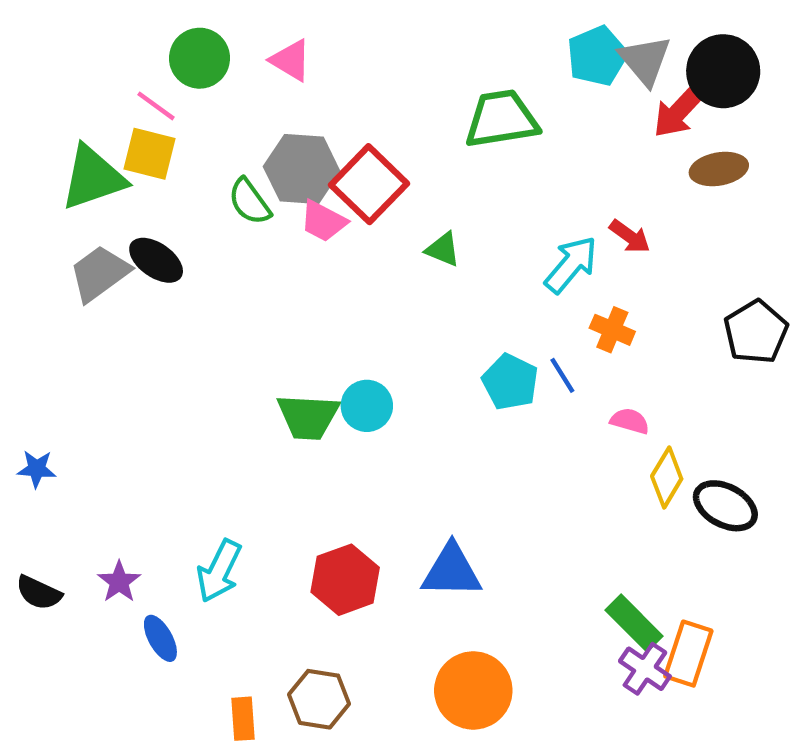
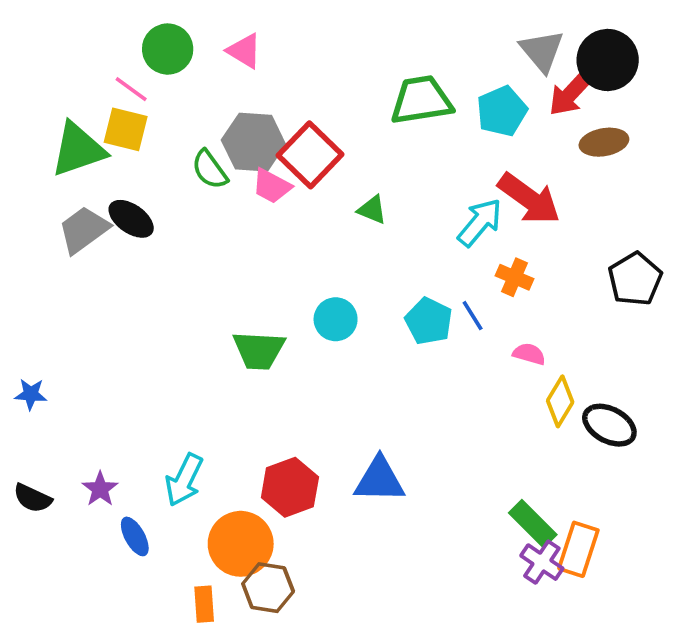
cyan pentagon: (597, 56) -> (502, 111), moved
red arrow: (630, 236) -> (529, 199), size x1.8
cyan circle: (367, 406) -> (336, 319), moved
orange circle: (473, 690) -> (241, 544), moved

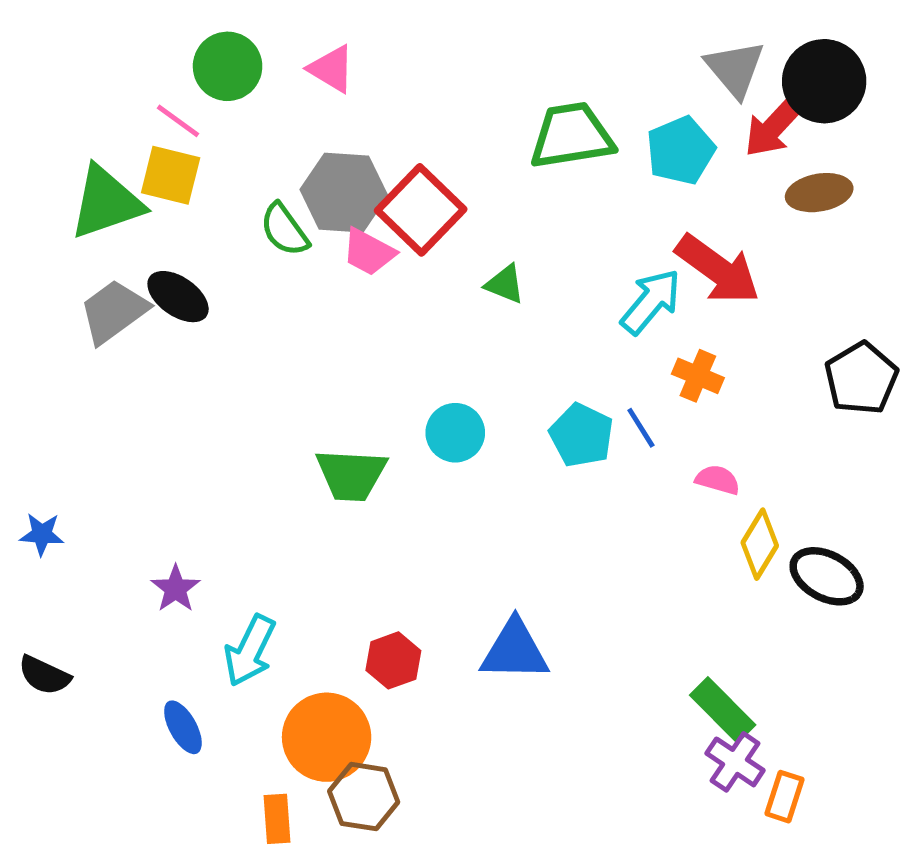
red hexagon: (290, 487) -> (393, 660), size x0.7
purple star: (100, 489) -> (176, 589), moved
orange rectangle: (578, 549) -> (784, 797), moved, size x0.7

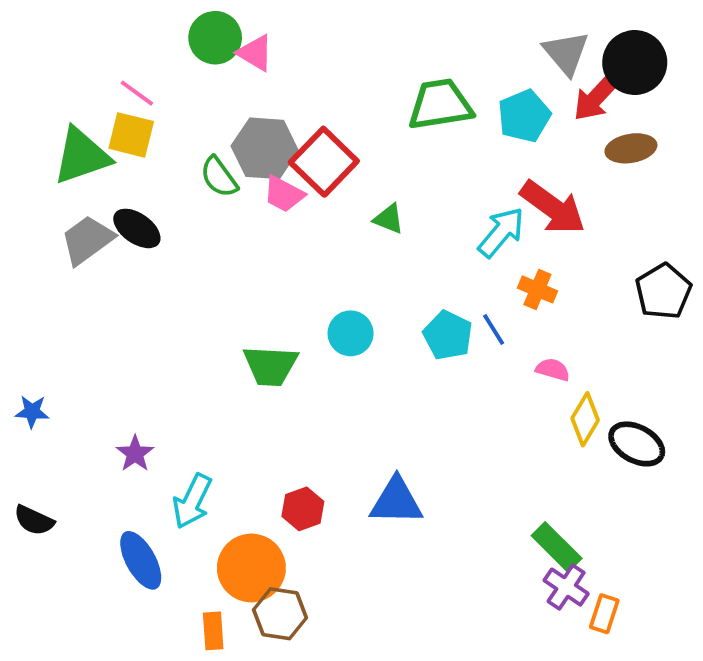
green circle: (228, 66) -> (215, 38), moved
blue ellipse: (183, 727) -> (141, 560), size x1.4

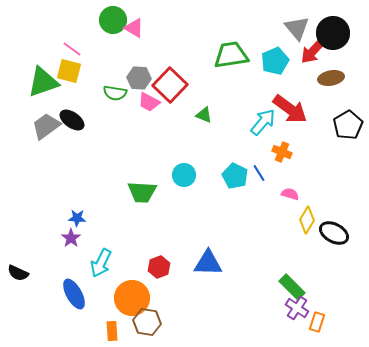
gray hexagon: (265, 148) -> (139, 78), size x0.7
green semicircle: (219, 177) -> (115, 93), turned -45
black pentagon: (663, 291) -> (348, 125), moved
blue star: (32, 412) -> (77, 218), moved

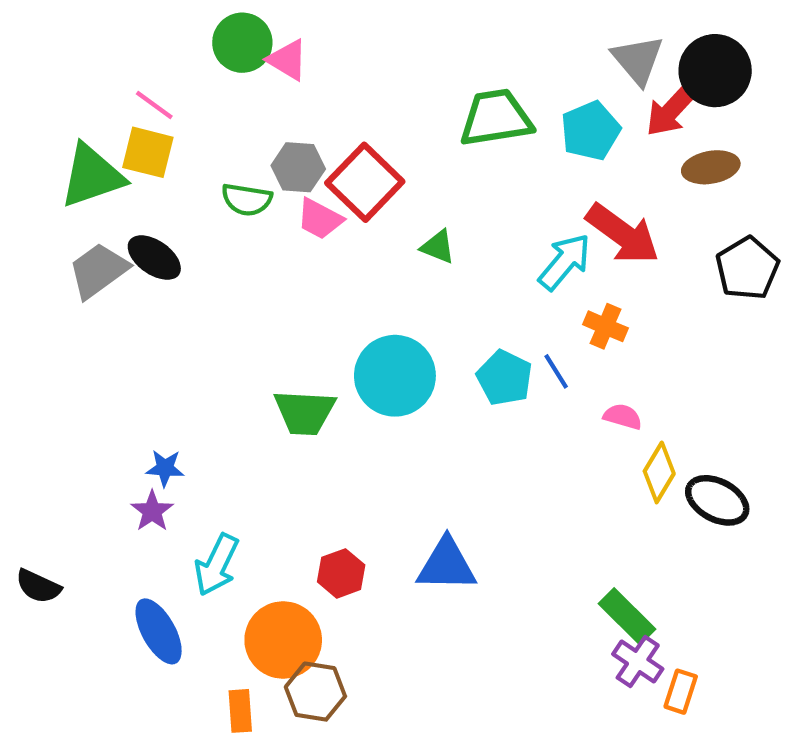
cyan circle: (184, 175) -> (395, 376), size x1.6

